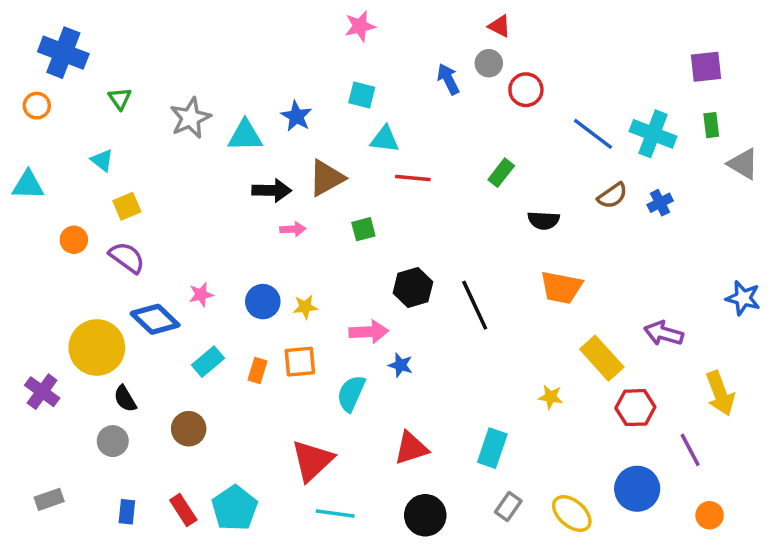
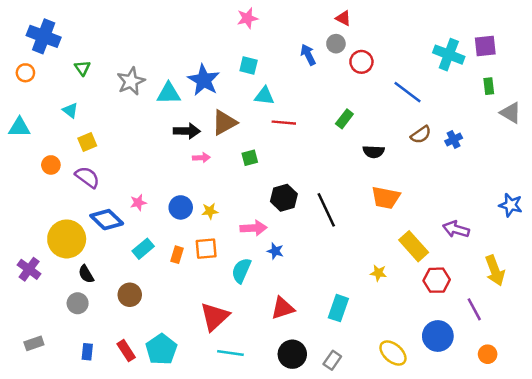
blue star: (296, 116) -> (204, 80), size x1.5
cyan cross: (653, 134) -> (449, 55), moved
gray rectangle: (508, 506) -> (332, 360), moved

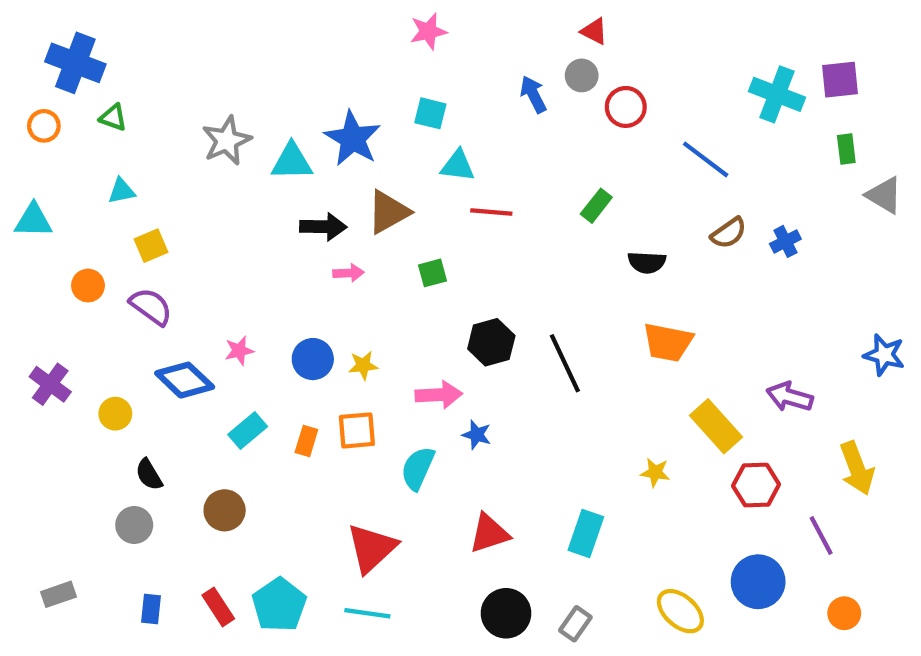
green triangle: (82, 68) -> (113, 117), moved, turned -35
cyan triangle: (70, 110) -> (122, 191), turned -49
yellow circle: (67, 239) -> (115, 414), size x0.5
purple cross: (29, 269) -> (50, 384), moved
cyan line: (230, 353) -> (367, 613), moved

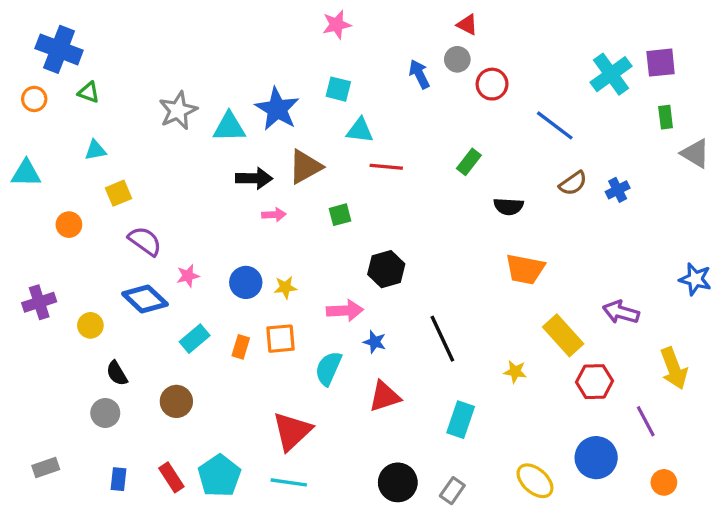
cyan cross: (777, 94) -> (611, 74), turned 33
purple semicircle: (151, 307) -> (145, 241), moved
black line: (565, 363) -> (442, 339), moved
purple cross: (50, 384) -> (39, 302), turned 36
red triangle: (489, 533) -> (385, 396), moved

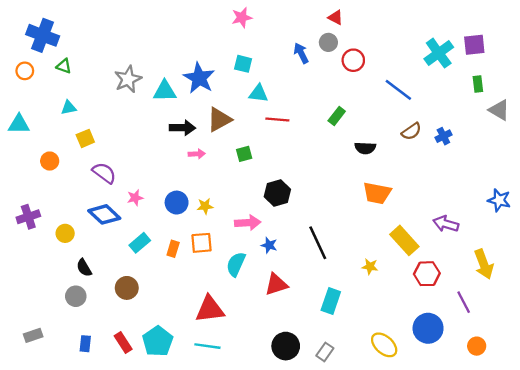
red triangle: (292, 431) -> (210, 309), turned 36

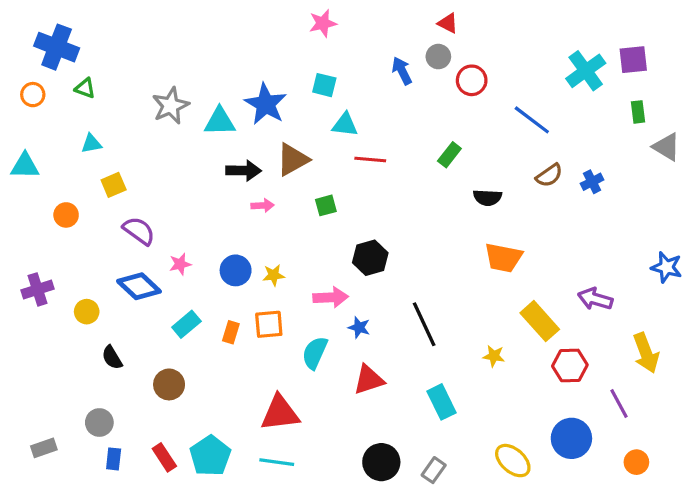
gray circle: (76, 296) -> (99, 423), moved
cyan rectangle: (331, 301) -> (442, 402), turned -45

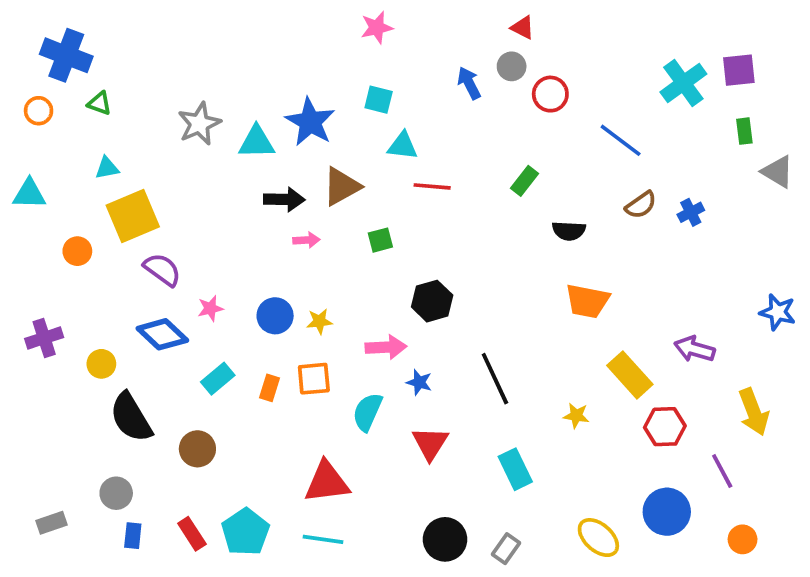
yellow square: (114, 185) -> (133, 216), size x1.8
black semicircle: (112, 358) -> (131, 417), size x1.8
red triangle: (369, 380) -> (430, 443), turned -40

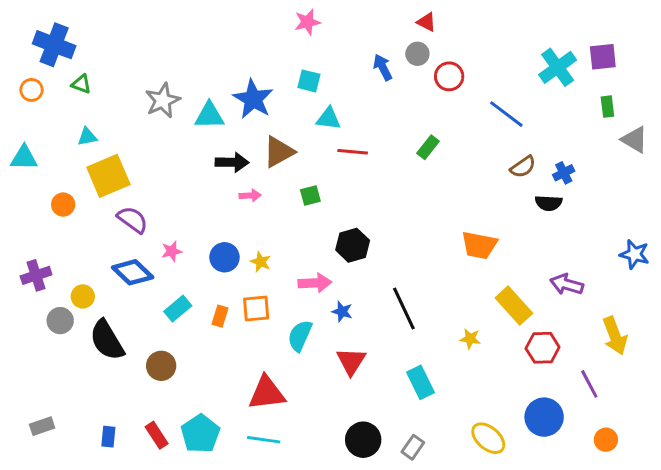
black semicircle: (569, 231) -> (549, 203), moved
yellow star: (319, 321) -> (261, 262), turned 30
gray circle: (116, 493) -> (60, 321), moved

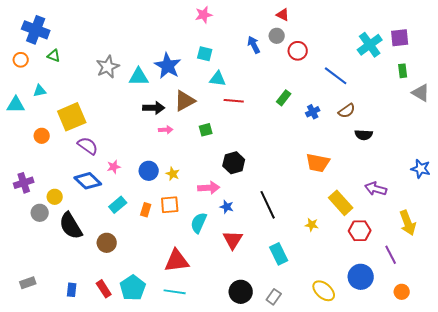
cyan triangle: (87, 137) -> (40, 91), moved
blue cross: (564, 173) -> (313, 112), moved

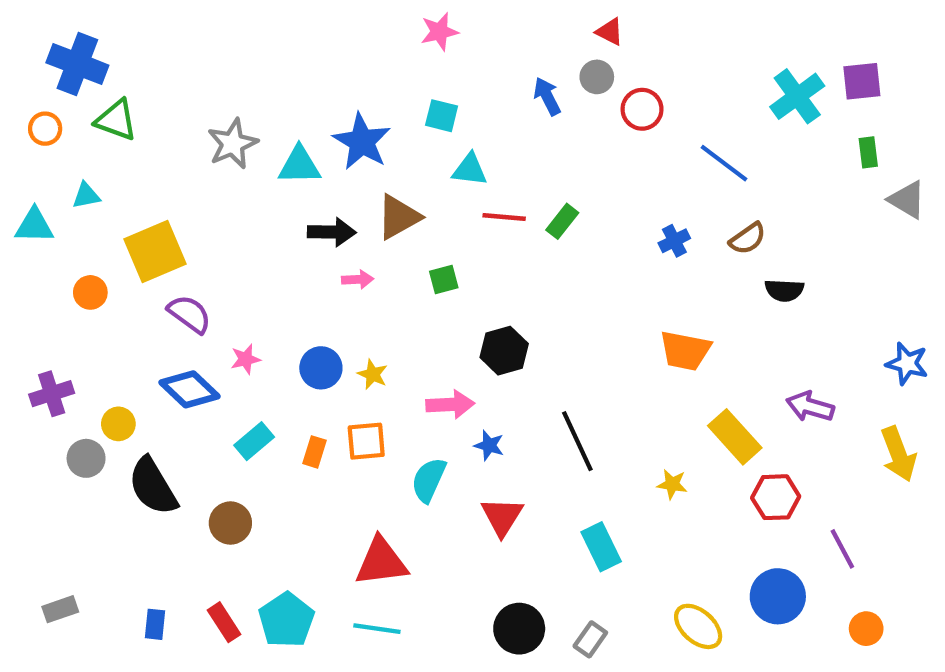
green triangle: (54, 56) -> (116, 120), size x1.5
green rectangle: (284, 98) -> (562, 221), moved
yellow arrow: (408, 223) -> (898, 454), moved

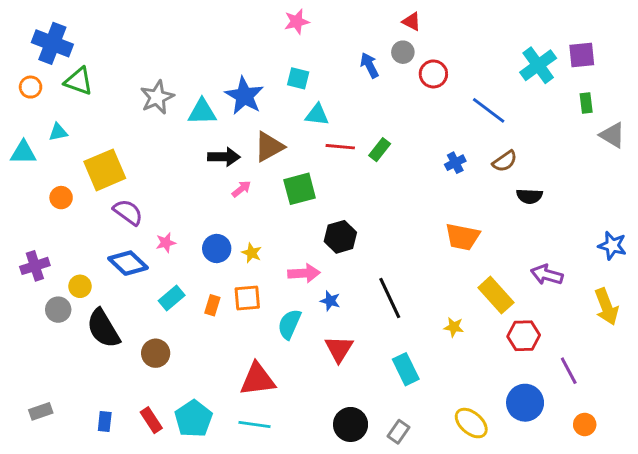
pink arrow: (358, 279) -> (241, 189), turned -36
green square: (444, 279) -> (300, 189), size x1.6

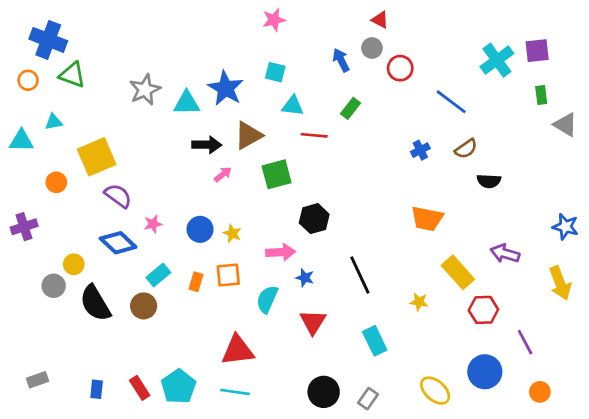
green rectangle: (380, 150) -> (350, 108), moved
purple cross: (35, 266) -> (24, 227), moved
brown circle: (156, 353) -> (144, 306), moved

